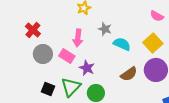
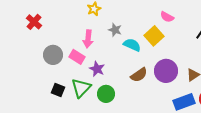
red cross: (33, 30) -> (34, 22), moved
yellow square: (153, 43) -> (154, 36), moved

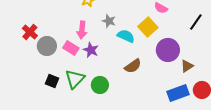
red cross: (34, 22) -> (30, 32), moved
purple star: (97, 69) -> (91, 50), moved
purple circle: (166, 71) -> (168, 50), moved

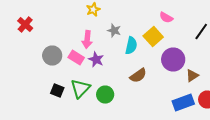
red cross: (30, 32) -> (25, 24), moved
cyan semicircle: (126, 36) -> (131, 46), turned 78

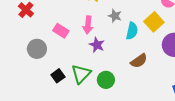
gray circle: (52, 56) -> (37, 49), moved
pink rectangle: (76, 58) -> (61, 31), moved
black square: (57, 90) -> (58, 76), turned 32

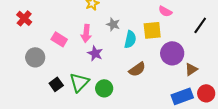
yellow square: (154, 22) -> (152, 30), turned 36

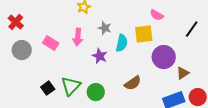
purple star: (95, 53) -> (100, 56), moved
gray circle: (35, 57) -> (22, 50), moved
brown semicircle: (137, 69) -> (133, 83), moved

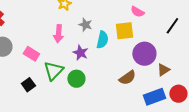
pink rectangle: (51, 43) -> (31, 54), moved
brown semicircle: (133, 83) -> (127, 78), moved
green triangle: (71, 86) -> (53, 71), moved
green circle: (96, 92) -> (76, 79), moved

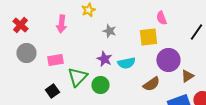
pink semicircle: (137, 12) -> (161, 18), turned 40
pink arrow: (58, 34) -> (61, 24), moved
cyan semicircle: (102, 40) -> (126, 63), moved, turned 66
pink rectangle: (31, 54) -> (55, 60), turned -42

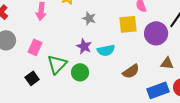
pink rectangle: (55, 60) -> (35, 47), turned -56
purple circle: (168, 60) -> (156, 33), moved
brown triangle: (187, 76) -> (167, 63), turned 40

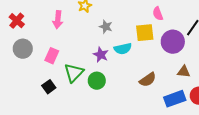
cyan semicircle: (106, 50) -> (123, 49), moved

